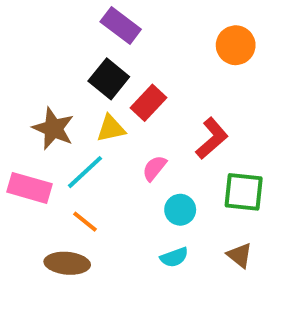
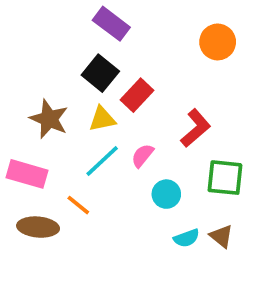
cyan line: (85, 172) -> (102, 161), moved
cyan semicircle: (174, 257) -> (186, 238), moved
brown ellipse: (67, 263) -> (38, 227), moved

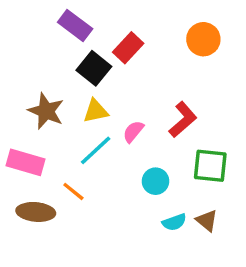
purple rectangle: (111, 24) -> (75, 26), moved
red rectangle: (137, 95) -> (128, 48), moved
pink semicircle: (142, 156) -> (133, 132), moved

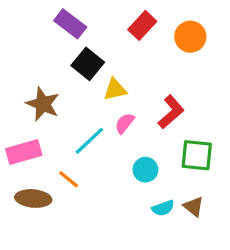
red rectangle: (128, 48) -> (142, 25), moved
yellow triangle: (96, 111) -> (115, 90), moved
pink rectangle: (26, 162) -> (24, 152), turned -32

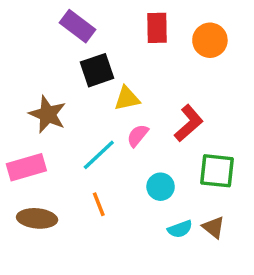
red rectangle: (142, 25) -> (157, 28), turned -44
black square: (88, 64) -> (97, 70), turned 32
orange line: (69, 179) -> (99, 204), moved, turned 30

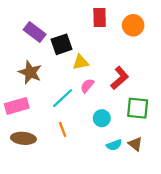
purple rectangle: (78, 26) -> (35, 32), moved

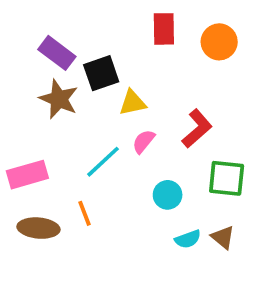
brown star: (30, 72) -> (59, 99), moved
orange line: (63, 129) -> (85, 213), moved

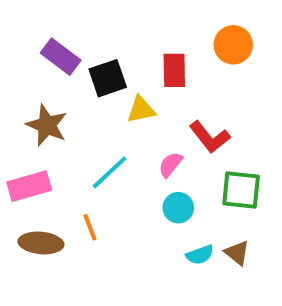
red rectangle: (164, 29) -> (174, 70), moved
brown star: (59, 99) -> (47, 125), moved
red L-shape: (197, 129) -> (210, 137), turned 93
pink semicircle: (144, 141) -> (170, 165), moved

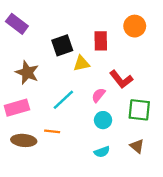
purple rectangle: (61, 57) -> (17, 24), moved
orange line: (90, 227) -> (52, 131), turned -63
cyan semicircle: (200, 255) -> (102, 152), moved

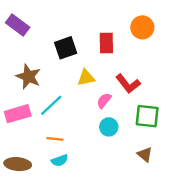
yellow triangle: (82, 63) -> (86, 78), moved
cyan line: (63, 100) -> (51, 105), moved
brown ellipse: (24, 140) -> (18, 164), moved
cyan semicircle: (102, 152) -> (60, 160), moved

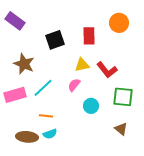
yellow triangle: (86, 78) -> (82, 65), moved
pink semicircle: (104, 101) -> (74, 85), moved
brown ellipse: (18, 164) -> (27, 137), moved

